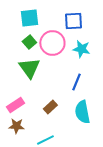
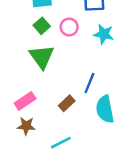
pink circle: (52, 43) -> (69, 27), size x0.6
blue line: (76, 82) -> (89, 83), moved

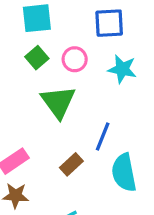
green triangle: (42, 57) -> (58, 102), moved

